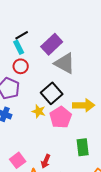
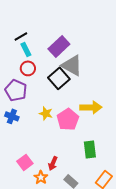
black line: (22, 35) -> (21, 36), moved
black square: (52, 93) -> (59, 78), moved

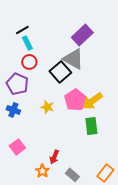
purple rectangle: (59, 46) -> (82, 35), moved
yellow arrow: (91, 107) -> (92, 101), turned 145
pink pentagon: (68, 119) -> (75, 100), moved
green rectangle: (90, 149) -> (91, 126), moved
pink square: (25, 162) -> (17, 147), moved

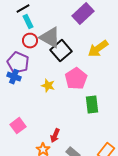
gray triangle: (73, 59) -> (50, 38), moved
yellow arrow: (92, 101) -> (98, 49), moved
blue cross: (13, 110) -> (14, 77), moved

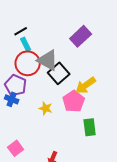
red circle: (30, 41) -> (28, 63), size x1.6
yellow arrow: (98, 49) -> (86, 85), moved

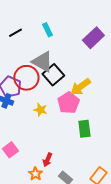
purple rectangle: (81, 36) -> (93, 38), moved
cyan rectangle: (26, 44) -> (47, 30), moved
red circle: (28, 63) -> (26, 78), moved

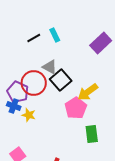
black line: (15, 33) -> (34, 38), moved
gray triangle: (42, 62) -> (50, 67), size x0.7
yellow star: (40, 110) -> (29, 115), moved

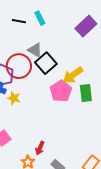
black line: (34, 38) -> (19, 21), turned 40
green rectangle: (92, 134) -> (86, 93), moved

